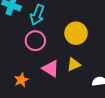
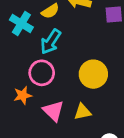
orange star: (21, 80) -> (23, 95), moved

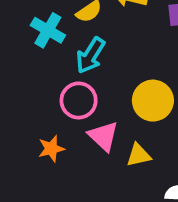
orange star: (23, 95) -> (51, 149), moved
pink triangle: (53, 111) -> (103, 136), moved

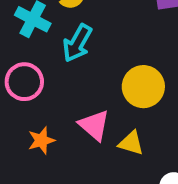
pink circle: (79, 100) -> (24, 82), moved
yellow triangle: (139, 155) -> (131, 143), turned 32

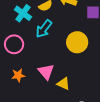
yellow circle: (143, 87) -> (77, 42), moved

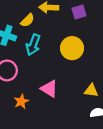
yellow triangle: (63, 84) -> (91, 91), moved

